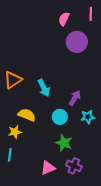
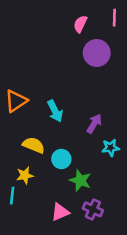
cyan circle: (60, 117) -> (61, 159), moved
yellow star: (15, 132) -> (25, 175), moved

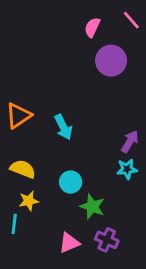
pink line: (114, 18) -> (131, 20), turned -42
purple arrow: (94, 124) -> (130, 142), moved
yellow semicircle: (34, 145) -> (23, 169), moved

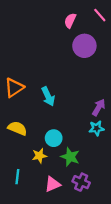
yellow star: (29, 201) -> (39, 156), moved
cyan line: (14, 224) -> (17, 177), moved

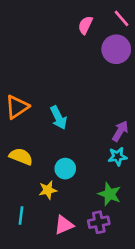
purple circle: (84, 46) -> (116, 49), moved
green star: (70, 157) -> (109, 194), moved
purple cross: (81, 182) -> (99, 222), turned -35

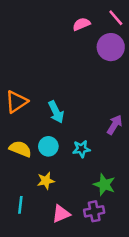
pink semicircle: (85, 25) -> (81, 24), turned 42
cyan star: (118, 157) -> (81, 149), moved
cyan circle: (65, 169) -> (48, 146), moved

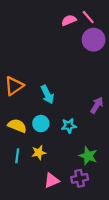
pink line: (116, 18) -> (88, 17), moved
cyan line: (20, 205) -> (17, 156), moved

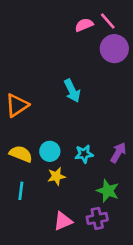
cyan arrow: (47, 94) -> (72, 91), moved
purple arrow: (97, 105) -> (118, 153), moved
yellow star: (39, 153) -> (56, 176), moved

